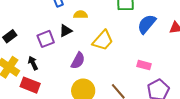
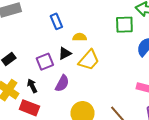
yellow trapezoid: (103, 40) -> (89, 60), moved
purple semicircle: (78, 61) -> (62, 83), moved

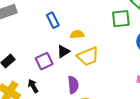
yellow trapezoid: (89, 60) -> (88, 56), turned 30
purple semicircle: (62, 83) -> (73, 85), moved, turned -30

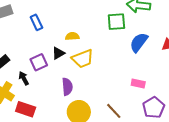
blue rectangle: (53, 20) -> (36, 22), moved
black arrow: (33, 86) -> (24, 78), moved

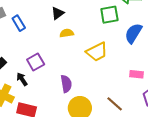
blue rectangle: (36, 22) -> (19, 23), moved
black triangle: (58, 53) -> (58, 13), moved
yellow trapezoid: (83, 59) -> (97, 52), moved

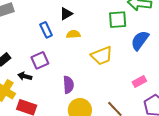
blue rectangle: (19, 23) -> (46, 30), moved
pink rectangle: (137, 74) -> (139, 81), turned -40
black arrow: (22, 79) -> (25, 76), turned -48

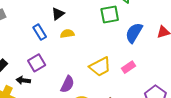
yellow trapezoid: (102, 56) -> (100, 67), moved
pink rectangle: (139, 81) -> (128, 67), moved
purple semicircle: (68, 85) -> (67, 84), turned 36

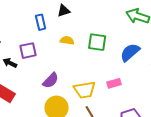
green square: (110, 14) -> (97, 42), moved
yellow semicircle: (67, 34) -> (67, 40), moved
yellow trapezoid: (100, 67) -> (85, 90), moved

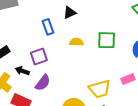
purple semicircle: (51, 80) -> (43, 83), moved

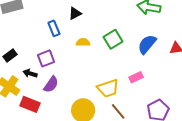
green square: (107, 40) -> (113, 39), turned -30

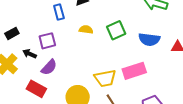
blue semicircle: (147, 44) -> (149, 39), turned -130
pink rectangle: (136, 77) -> (134, 71), size x1.6
red rectangle: (30, 104) -> (36, 89), moved

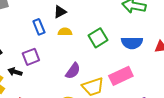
yellow semicircle: (86, 30) -> (65, 32), moved
purple semicircle: (49, 67) -> (73, 71), moved

